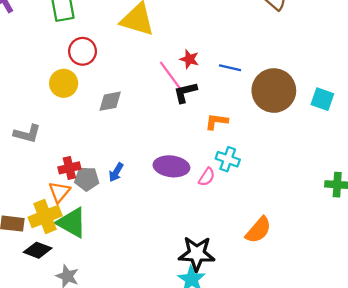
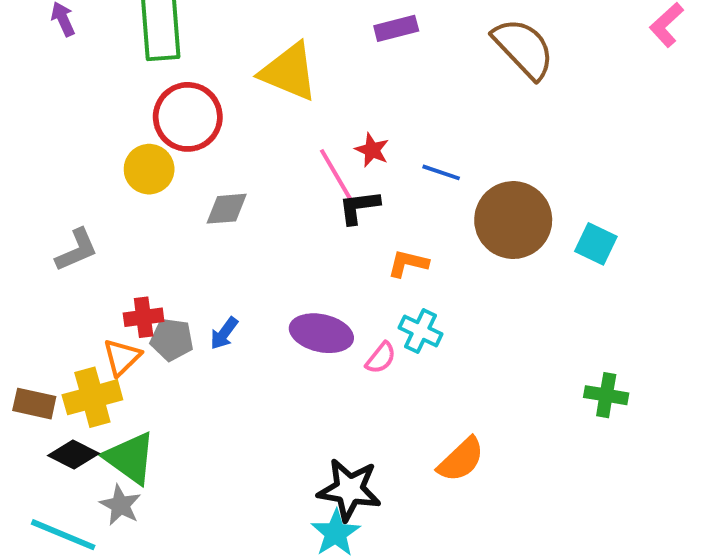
red circle: (82, 51) -> (188, 117), size x1.4
gray L-shape: (27, 134) -> (77, 250), turned -44
green triangle: (72, 223) -> (130, 458), moved

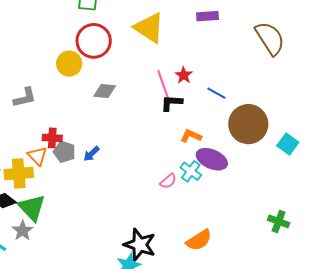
purple ellipse: (321, 333) -> (212, 159), moved
orange triangle: (122, 357) -> (37, 156), turned -40

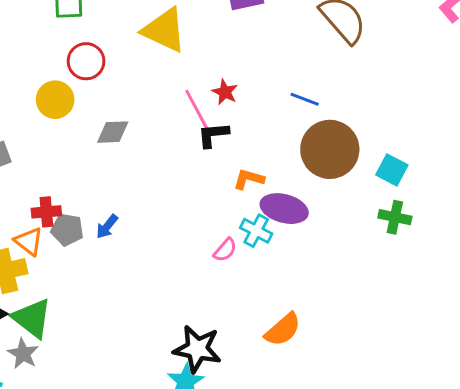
red circle: (94, 41) -> (86, 61), size x0.7
blue line: (216, 93) -> (305, 99), moved
green cross: (279, 221) -> (395, 217), moved

